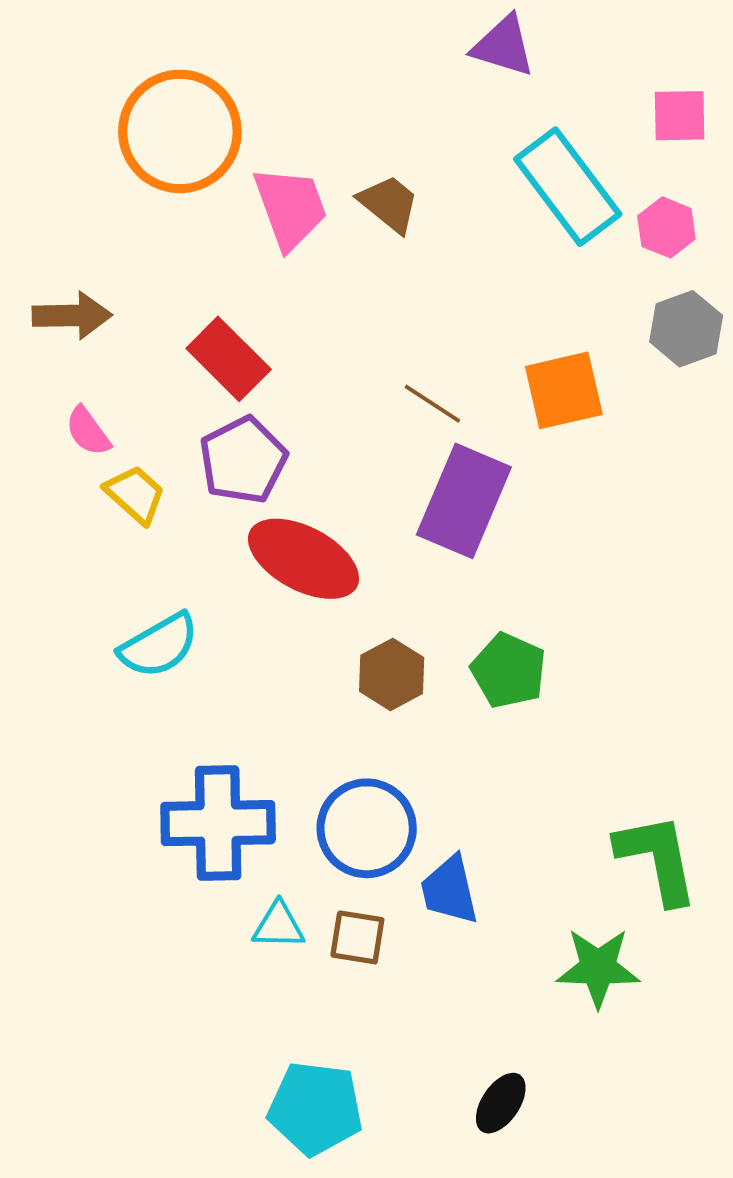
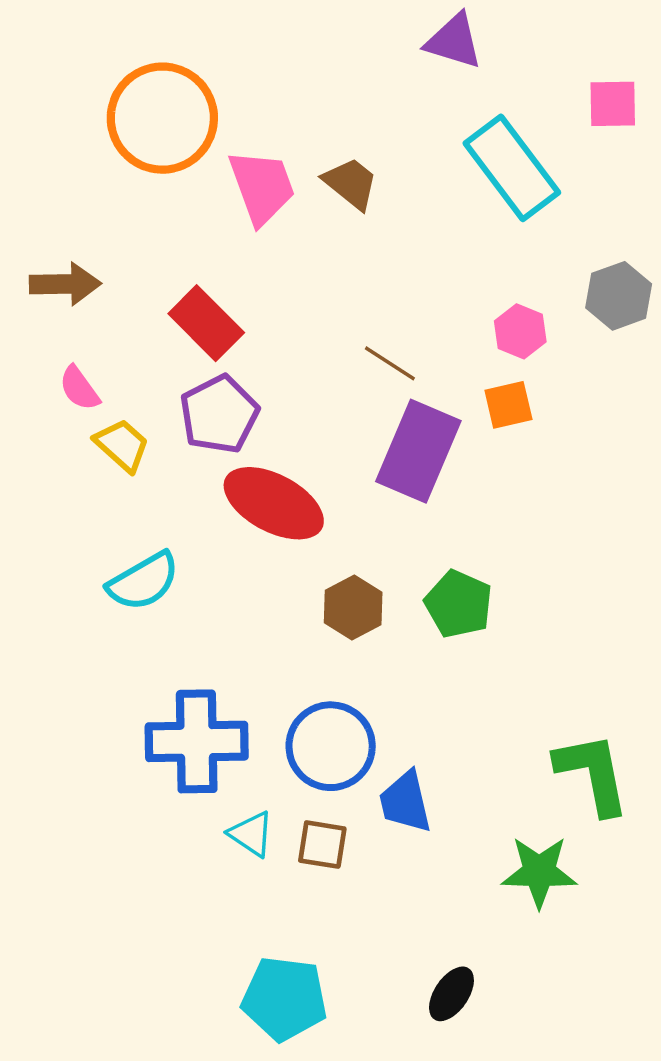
pink hexagon: (666, 227) -> (520, 331), moved
orange square: (564, 390) -> (508, 405), moved, size x0.7
cyan triangle: (279, 926) -> (251, 834), turned 33

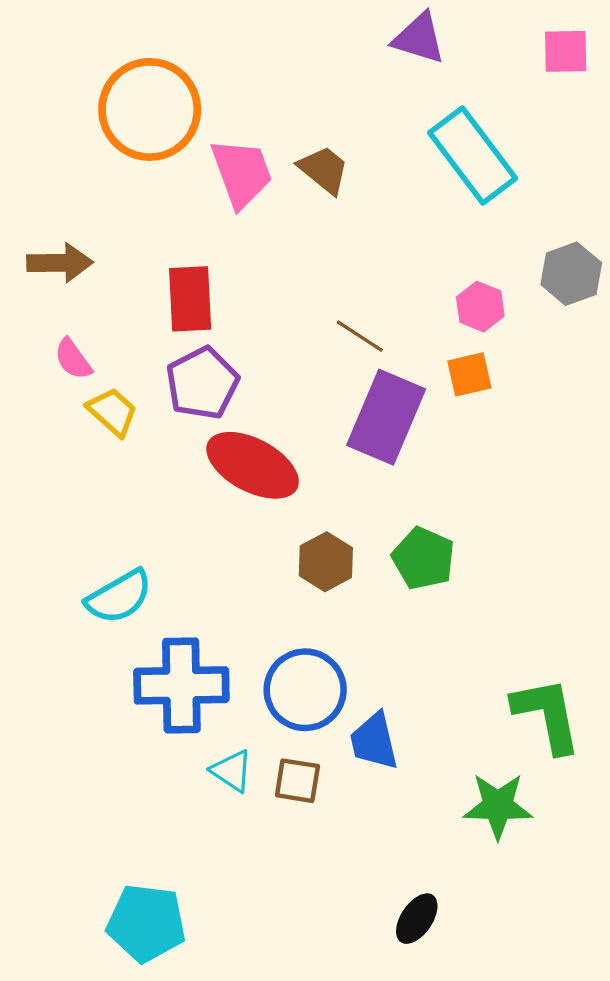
pink square: (613, 104) -> (566, 51), moved
red rectangle: (206, 323) -> (190, 299), turned 42
cyan semicircle: (143, 581) -> (119, 597), moved
cyan pentagon: (284, 999) -> (146, 923), moved

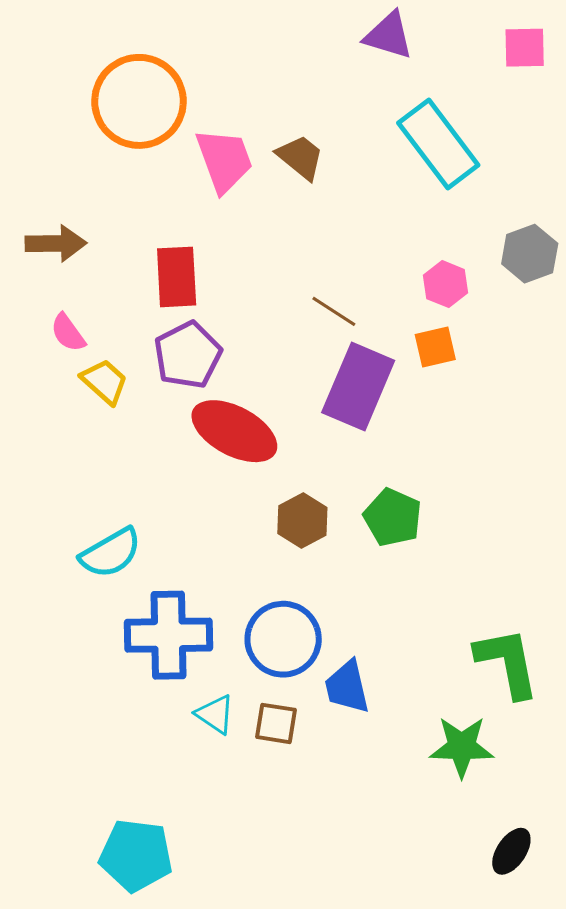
black ellipse: (417, 919) -> (511, 851), moved

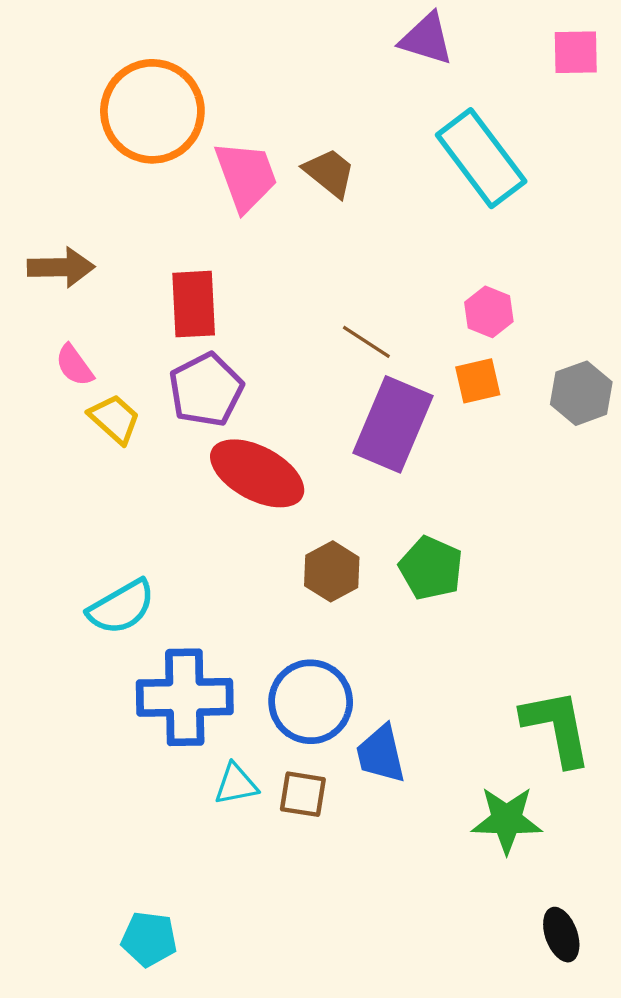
gray hexagon: (530, 254) -> (581, 393), moved
cyan triangle: (215, 714) -> (236, 784), turned -45
black ellipse: (511, 851) -> (561, 935), turned -54
cyan pentagon: (136, 855) -> (149, 939), size x0.7

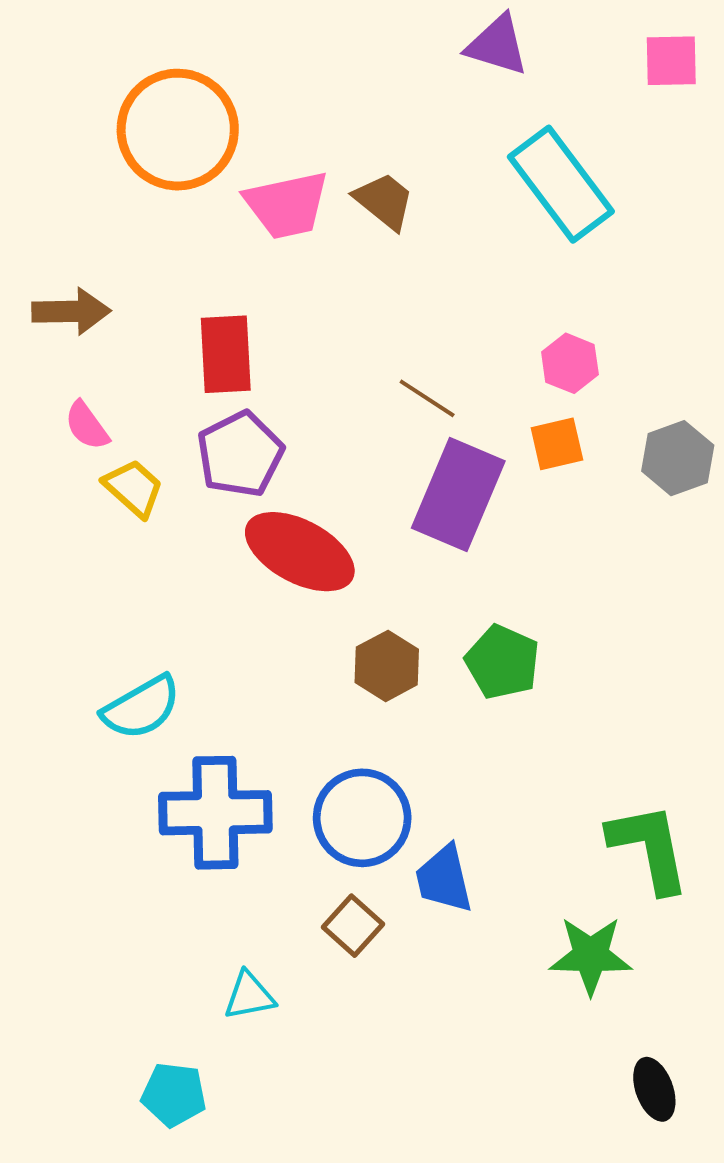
pink trapezoid: (246, 176) -> (287, 205), turned 98
cyan triangle: (236, 784) -> (249, 996), moved
brown square: (303, 794) -> (353, 926), turned 33

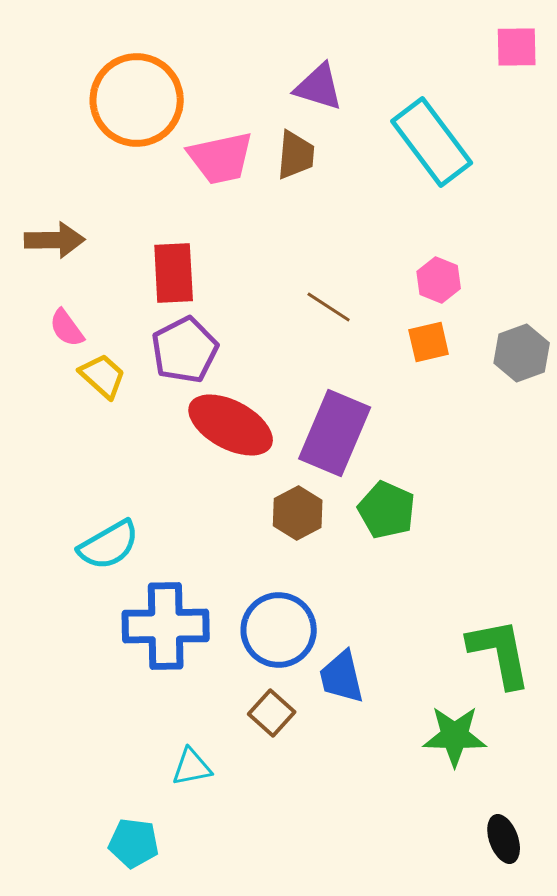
purple triangle: (497, 45) -> (319, 87), moved
brown trapezoid: (384, 201) -> (296, 155), turned 56
purple rectangle: (458, 494) -> (335, 433), moved

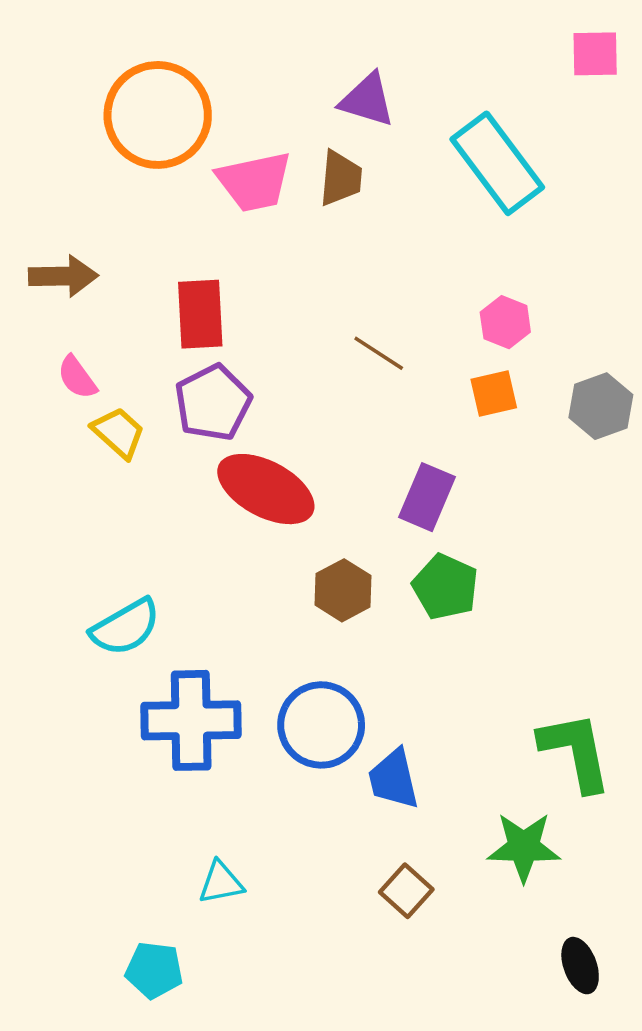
purple rectangle: (335, 433) -> (427, 497), moved, size x0.7
brown square: (272, 713) -> (406, 891), moved

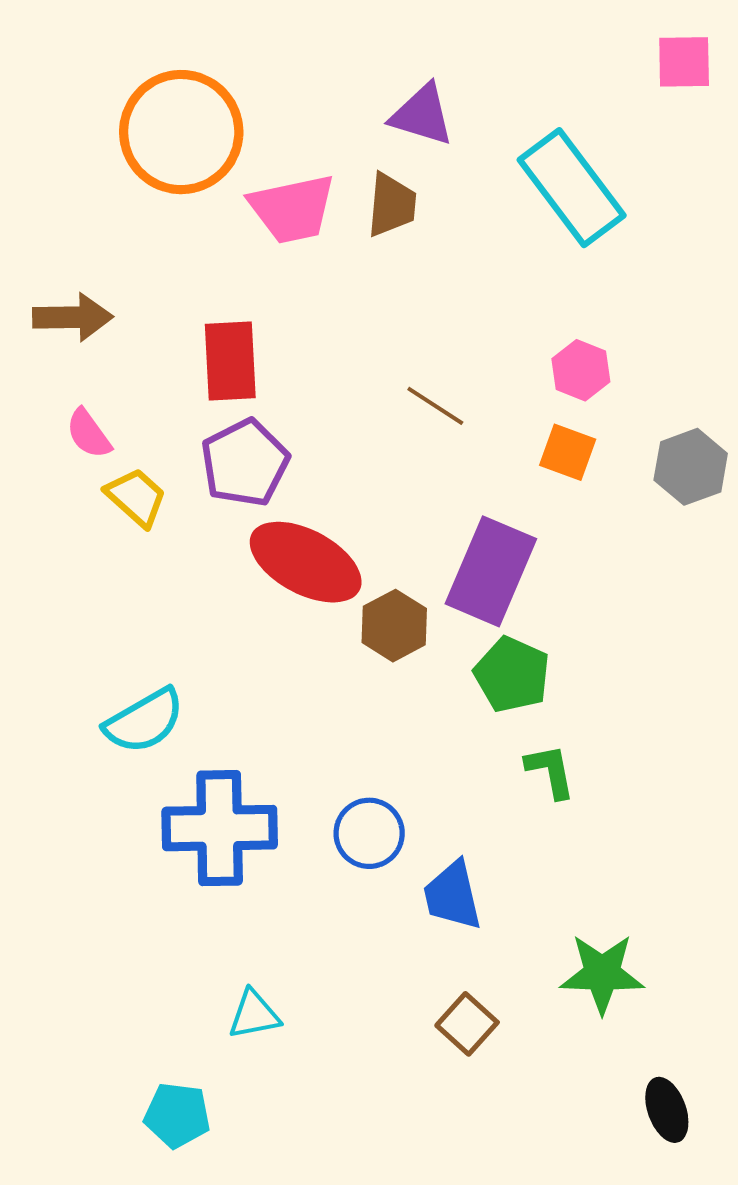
orange square: (494, 393) -> (568, 452), turned 33
purple rectangle: (427, 497) -> (491, 571), size x1.4
brown hexagon: (343, 590) -> (394, 626), moved
blue circle: (321, 725) -> (369, 833), size x0.7
green L-shape: (575, 751) -> (550, 771), moved, size x0.6

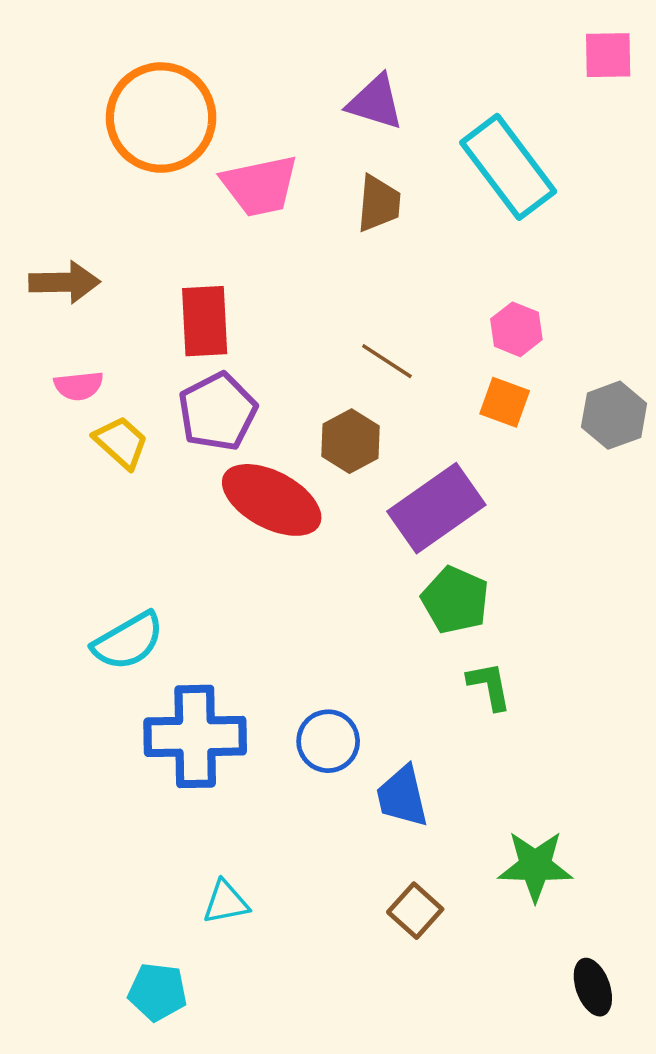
brown trapezoid: (392, 205) -> (379, 203), moved
pink semicircle: (89, 434) -> (79, 386), turned -60
purple rectangle: (491, 571) -> (436, 508), turned 32
brown hexagon: (394, 626) -> (350, 441), moved

